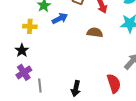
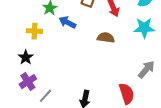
blue arrow: (60, 18) -> (67, 22), turned -126
gray line: (40, 85) -> (45, 96), turned 48

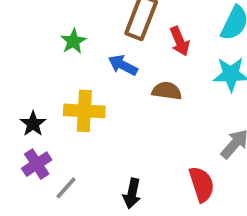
blue arrow: (67, 22) -> (123, 65), moved
yellow cross: (34, 31) -> (84, 111), moved, size x1.5

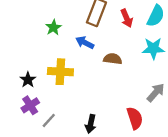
red arrow: (180, 41) -> (127, 18), moved

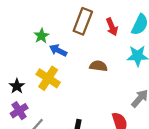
blue arrow: (85, 43) -> (58, 50), moved
yellow cross: (60, 72) -> (48, 78), turned 30

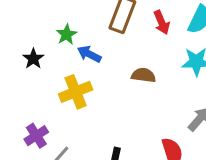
yellow cross: (48, 78) -> (76, 92), turned 35
black star: (17, 86) -> (33, 59), moved

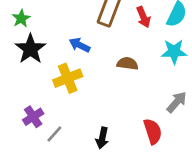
green star: (67, 34) -> (21, 18), moved
black star: (33, 59) -> (30, 49), size x1.6

